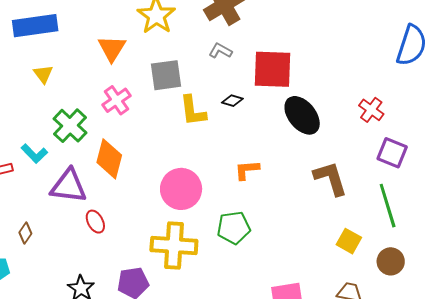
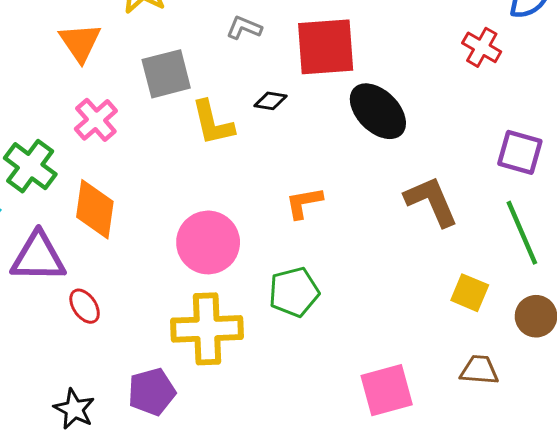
red cross: (371, 110) -> (482, 47), moved

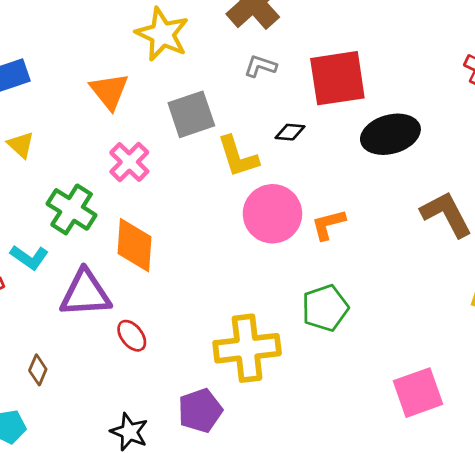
black ellipse: (378, 111) -> (390, 134), turned -56
pink circle: (208, 242) -> (272, 214), moved

